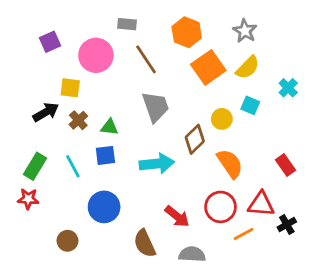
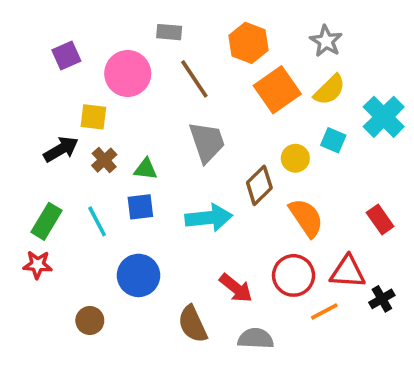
cyan cross: (288, 88) -> (384, 117), size x1.6

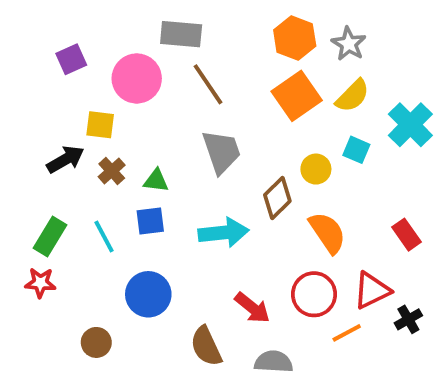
gray rectangle: (169, 32) -> (181, 34), size x1.5
orange hexagon: (248, 43) -> (295, 38), moved
red triangle: (348, 272) -> (372, 290), turned -30

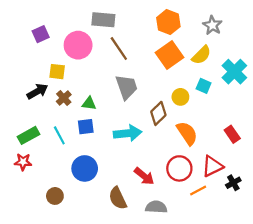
gray star: (349, 44) -> (212, 25), moved
green rectangle: (50, 236) -> (29, 135), turned 30

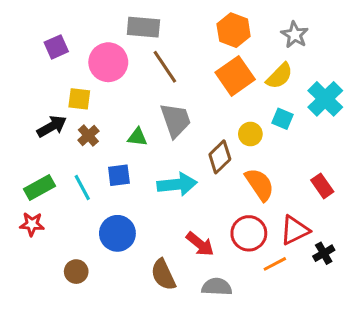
green triangle: (89, 103) -> (137, 137), moved

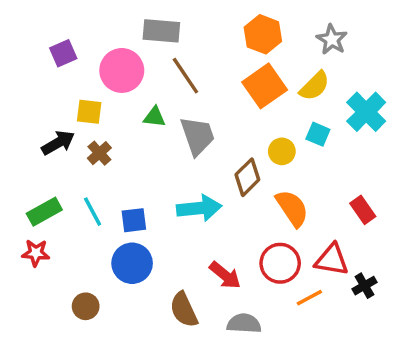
green triangle: (137, 137) -> (154, 117), moved
blue square: (119, 175) -> (134, 220), moved
red triangle: (295, 230) -> (332, 260), turned 36

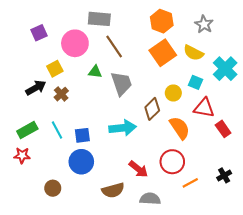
yellow semicircle: (315, 86) -> (193, 53), turned 72
yellow square: (89, 112) -> (55, 69), turned -35
red triangle: (332, 260) -> (204, 108), moved
brown semicircle: (184, 310) -> (113, 190), turned -80

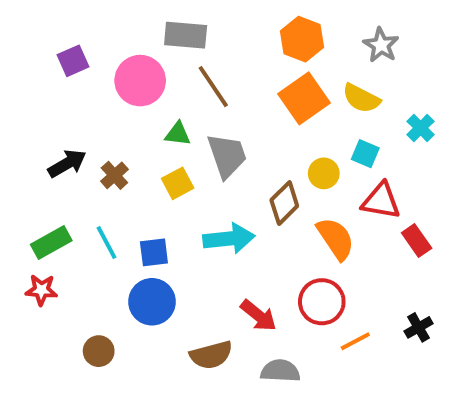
yellow square: (55, 69) -> (178, 183), moved
cyan cross: (225, 69) -> (421, 128), size x0.6

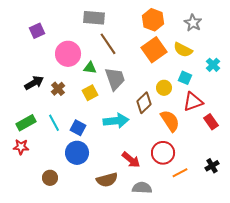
pink circle: (140, 81) -> (68, 54), moved
red triangle: (381, 201) -> (193, 102), turned -30
blue square: (154, 252) -> (78, 128), turned 35

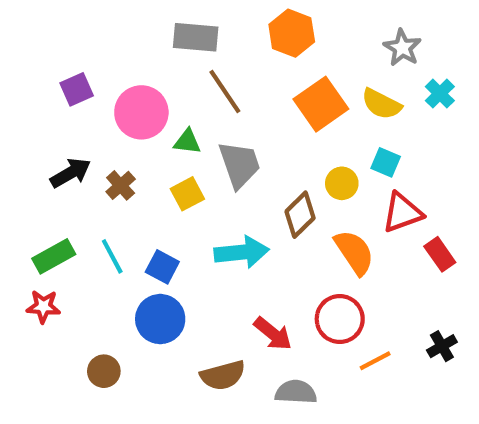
orange hexagon: (153, 20) -> (292, 33), moved
purple square: (37, 31) -> (77, 89), moved
cyan cross: (213, 65) -> (440, 94), moved

